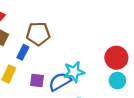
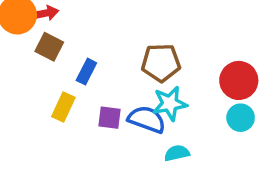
brown pentagon: (38, 34) -> (161, 63), moved
blue semicircle: (60, 82) -> (147, 119), turned 50

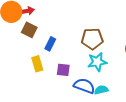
yellow rectangle: (63, 107) -> (37, 64), turned -42
blue semicircle: (147, 119) -> (84, 86), moved

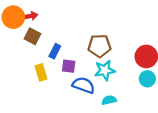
purple square: (63, 70) -> (69, 66), moved
blue semicircle: (84, 86) -> (84, 85), moved

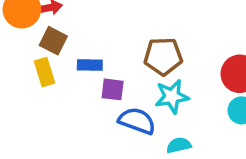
blue rectangle: (55, 51) -> (90, 65), turned 64
yellow rectangle: (41, 72) -> (45, 72), moved

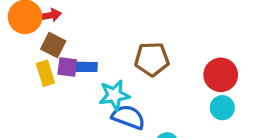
purple square: (113, 89) -> (67, 67), moved
cyan star: (172, 96) -> (114, 95), moved

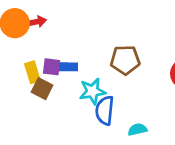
brown square: (53, 45) -> (42, 89), moved
blue semicircle: (128, 117) -> (105, 110), turned -104

